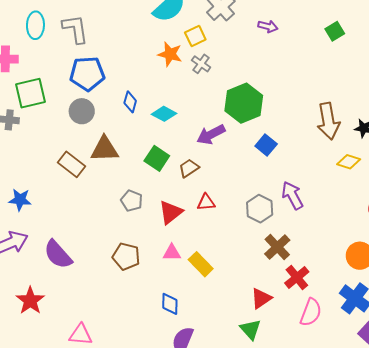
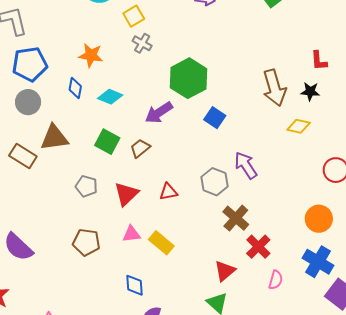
orange star: (170, 54) -> (91, 55), moved
red triangle: (206, 202) -> (168, 192), moved
pink semicircle: (311, 312) -> (276, 280), size x0.7

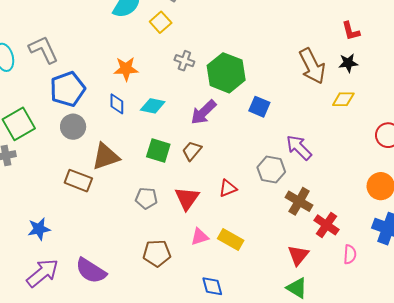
gray cross: (142, 43) -> (184, 61), moved

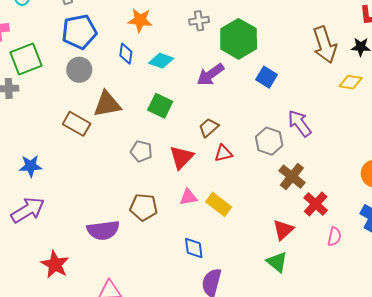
gray cross: (184, 61) -> (199, 21), turned -36
brown trapezoid: (192, 151) -> (209, 128), moved
purple semicircle: (91, 271) -> (103, 230), moved, turned -48

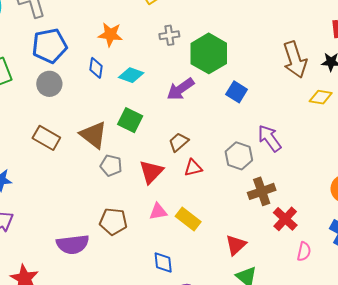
brown triangle: (107, 104) -> (93, 135), moved, turned 48
brown cross: (292, 177) -> (262, 191), turned 32
red triangle: (283, 230) -> (236, 245), moved

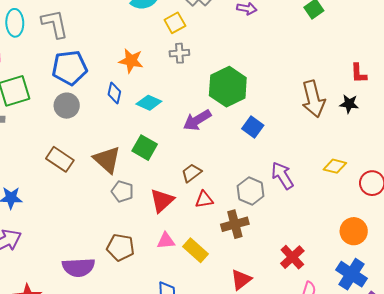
gray cross: (169, 35) -> (179, 53), moved
yellow diamond: (321, 97) -> (335, 166), moved
brown cross: (262, 191) -> (235, 224), moved

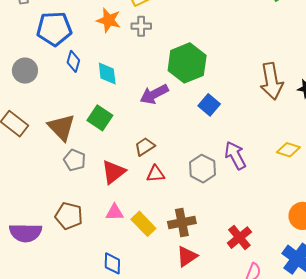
orange star: (131, 61) -> (109, 20), moved
blue pentagon: (70, 68) -> (54, 29), moved
cyan diamond: (149, 103) -> (107, 73), turned 55
brown cross: (235, 224) -> (182, 222), moved

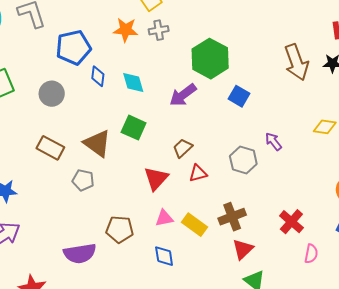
purple arrow: (235, 155) -> (273, 141), size x0.7
gray pentagon: (75, 160) -> (83, 180), moved
blue diamond: (112, 263) -> (164, 256), moved

